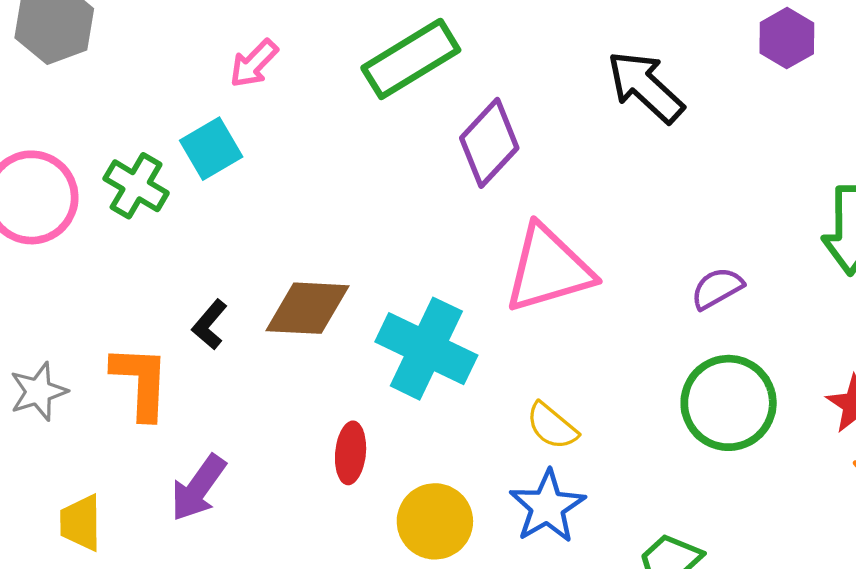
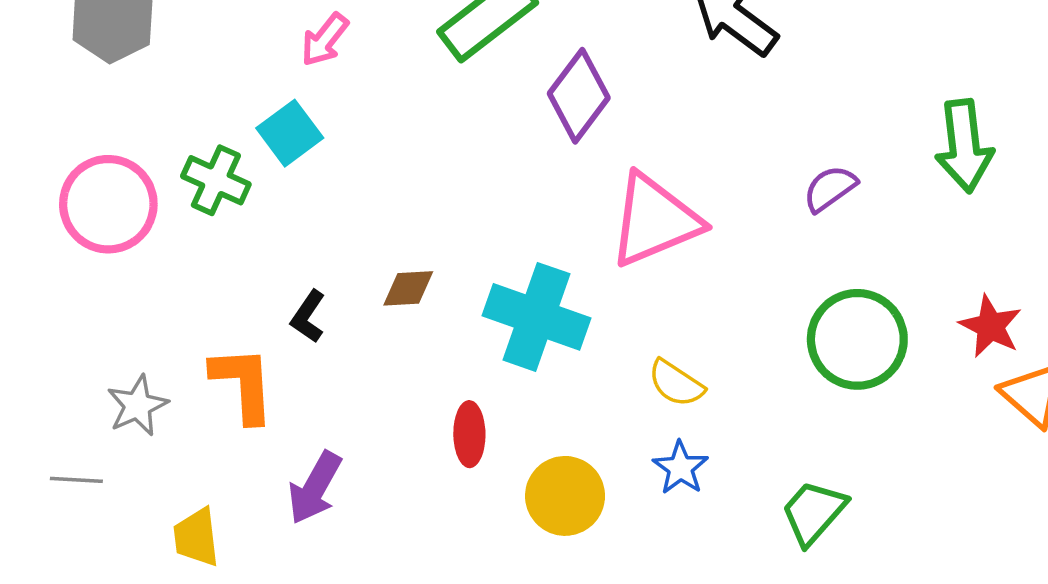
purple semicircle: (717, 288) -> (830, 189), moved
brown diamond: (307, 308) -> (408, 288), size x0.6
blue star: (547, 507) -> (680, 468), size x0.7

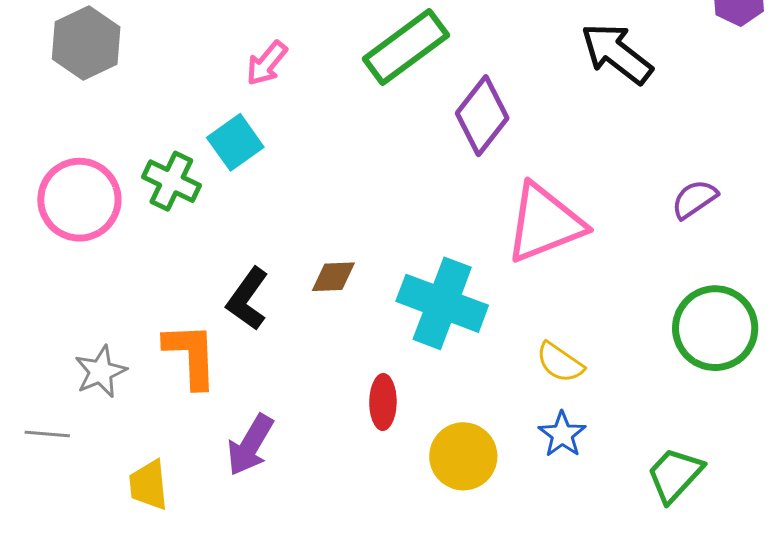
black L-shape: (308, 316) -> (248, 299), size x1.4

